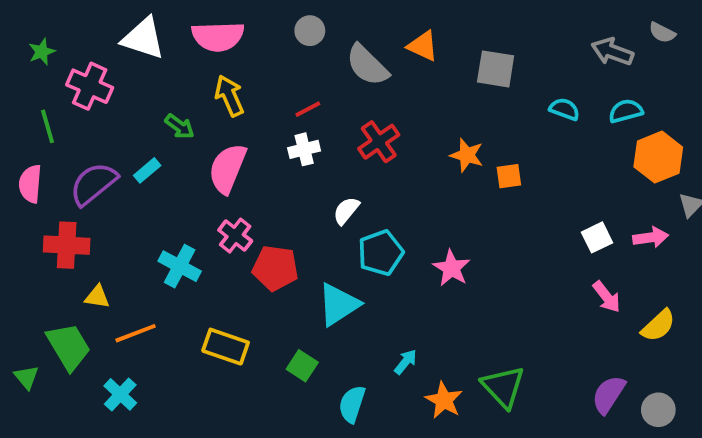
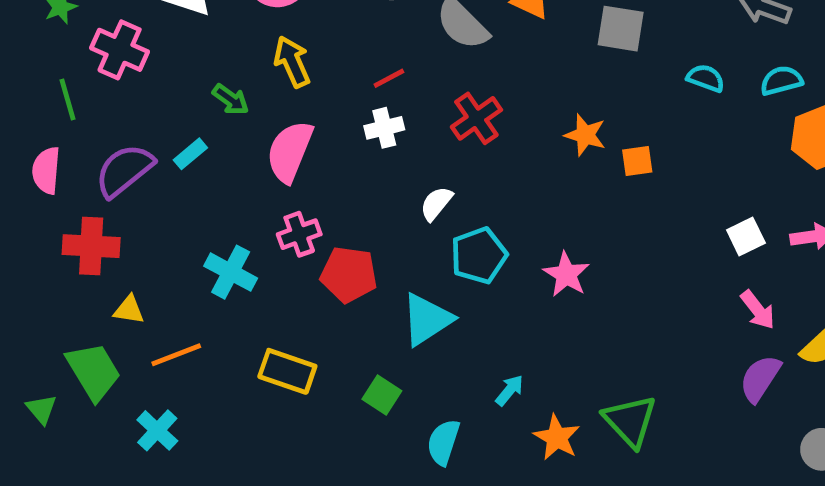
pink cross: (235, 236) -> (299, 234), turned 32
purple semicircle: (609, 394) -> (760, 378), moved

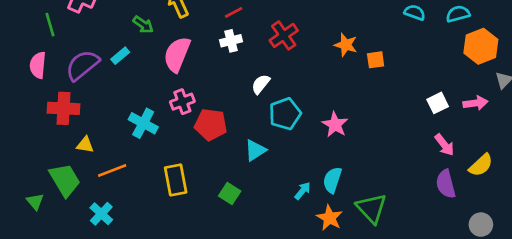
cyan triangle: (427, 319) -> (255, 150), size x0.7
yellow rectangle: (287, 371) -> (176, 180), turned 60
purple semicircle: (760, 378) -> (446, 184), turned -48
cyan semicircle: (443, 442) -> (332, 180), moved

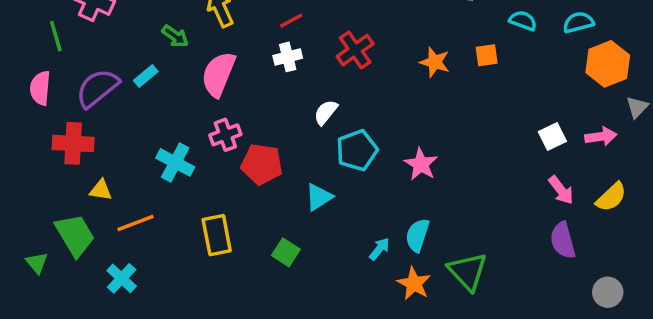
orange square: (376, 60) -> (487, 55), moved
yellow semicircle: (481, 165) -> (611, 197), moved

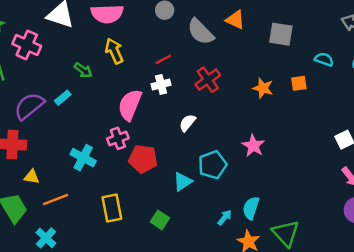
pink semicircle: (218, 74) -> (130, 105), moved
cyan pentagon: (357, 150) -> (213, 165), moved
pink star: (421, 164) -> (253, 146), moved

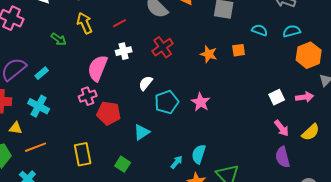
red line: (163, 59) -> (120, 23), moved
cyan rectangle: (63, 98) -> (42, 73), moved
cyan cross: (83, 158) -> (39, 106), moved
cyan pentagon: (213, 165) -> (167, 102), moved

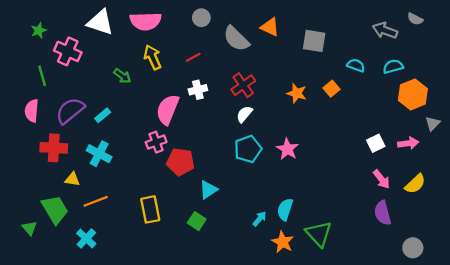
orange square: (239, 50) -> (332, 89), turned -32
white semicircle: (146, 83) -> (244, 114), moved
cyan triangle: (142, 132) -> (208, 190), moved

